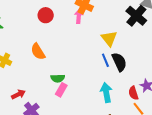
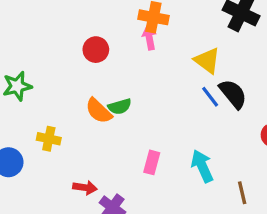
green semicircle: (58, 78) -> (120, 107), moved
cyan arrow: (106, 93) -> (202, 166), moved
red arrow: (18, 94) -> (85, 188), turned 48

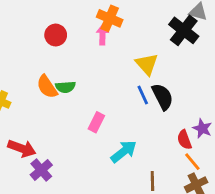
pink rectangle: (152, 162) -> (96, 122), moved
cyan arrow: (202, 166) -> (124, 152), turned 64
red arrow: (85, 188) -> (22, 148), size x1.4

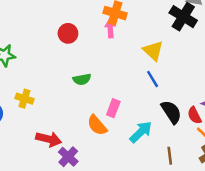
orange semicircle: (47, 87) -> (97, 125), moved
black semicircle: (162, 97) -> (171, 112), moved

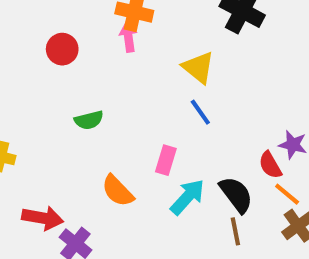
pink rectangle: (113, 108) -> (166, 160), moved
black semicircle: (171, 112) -> (236, 195), moved

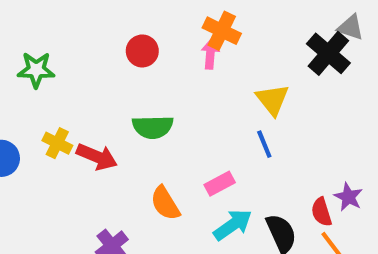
green semicircle: (89, 120) -> (153, 127), size x1.4
pink rectangle: (166, 160) -> (220, 184), turned 32
red arrow: (43, 218) -> (97, 157), moved

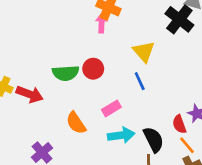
red circle: (142, 51) -> (93, 69), moved
cyan arrow: (233, 225) -> (121, 135), turned 30

